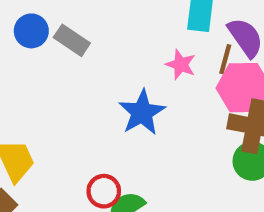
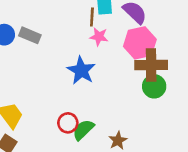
brown line: (225, 59) -> (92, 17), moved

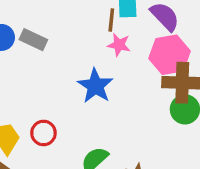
red circle: (68, 123) -> (43, 133), moved

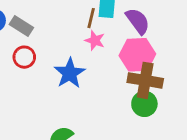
red circle: (43, 133) -> (24, 57), moved

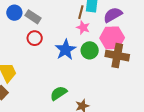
purple semicircle: (138, 21) -> (113, 15), turned -84
green circle: (144, 104) -> (90, 50), moved

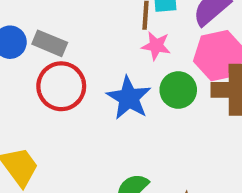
red circle: (35, 38) -> (61, 86), size x1.5

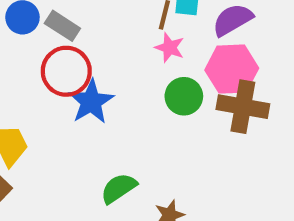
blue star: (129, 98) -> (91, 102), moved

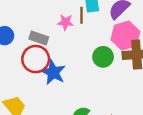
gray rectangle: (62, 26) -> (39, 38), moved
pink star: (170, 48) -> (66, 22), moved

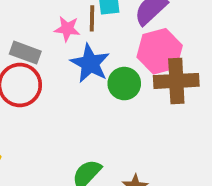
blue star: (53, 72) -> (90, 63), moved

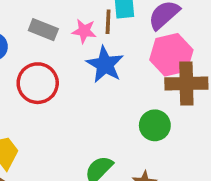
gray rectangle: (25, 53) -> (43, 30), moved
green circle: (124, 84) -> (155, 125), moved

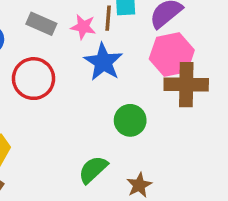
green circle: (155, 125) -> (130, 120), moved

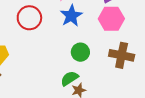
brown cross: (186, 85) -> (122, 55), moved
green semicircle: (93, 170) -> (70, 78), moved

